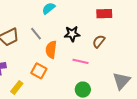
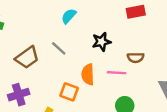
brown semicircle: (99, 41) -> (136, 58), moved, turned -120
orange semicircle: (51, 50) -> (88, 74), moved

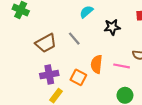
black star: (101, 42) -> (112, 27), moved
purple cross: (19, 95) -> (49, 75), moved

